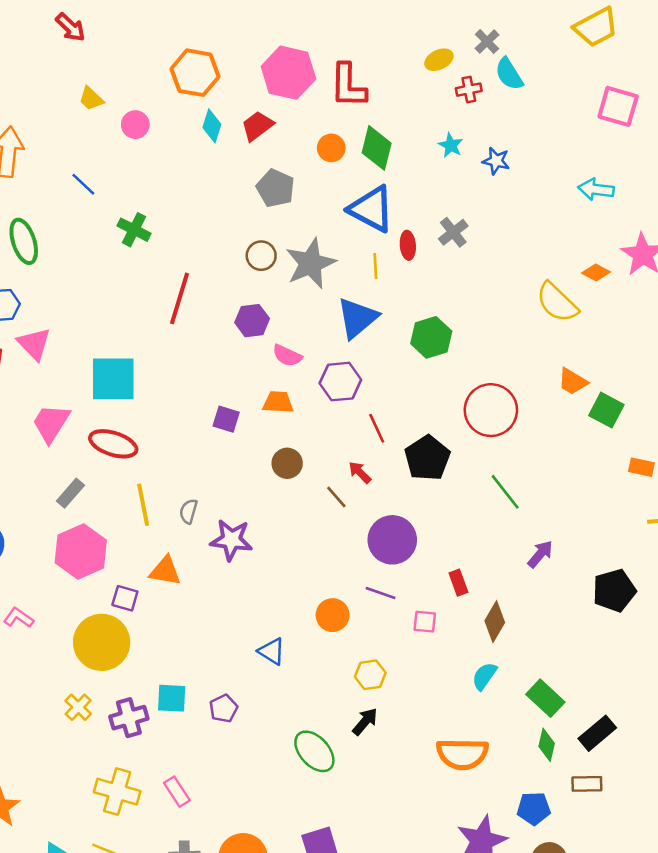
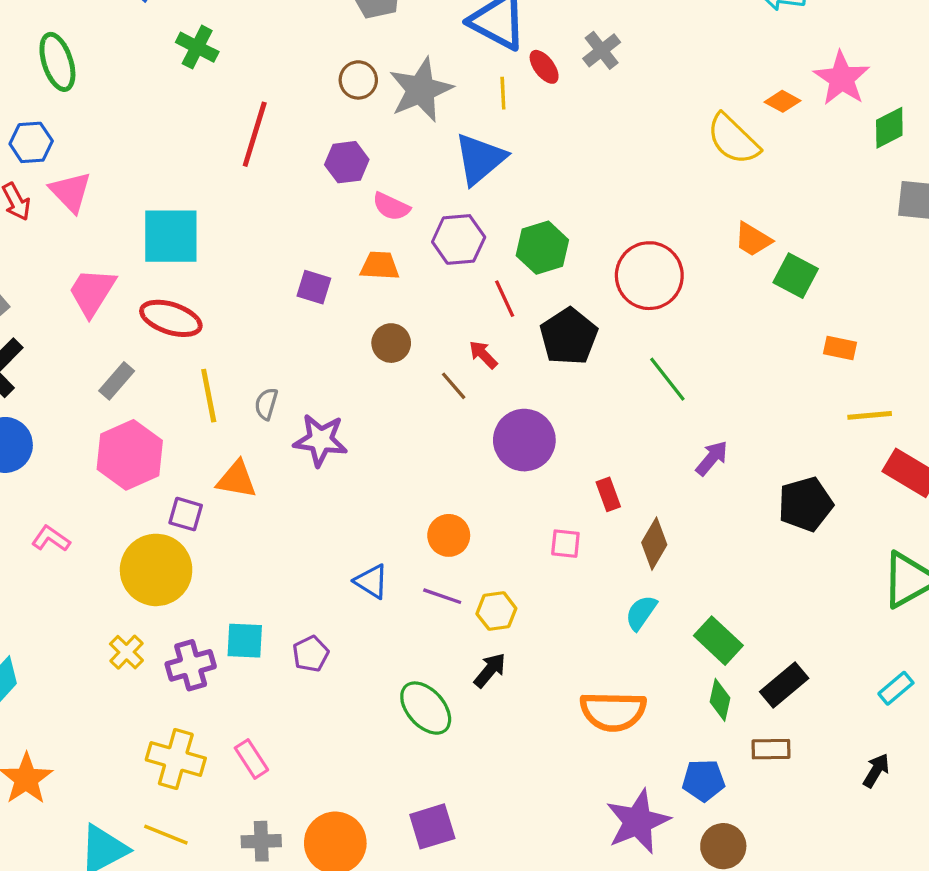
red ellipse: (408, 245) -> (544, 67), turned -32
green hexagon: (431, 337) -> (542, 248), moved
purple line: (381, 593) -> (442, 596), moved

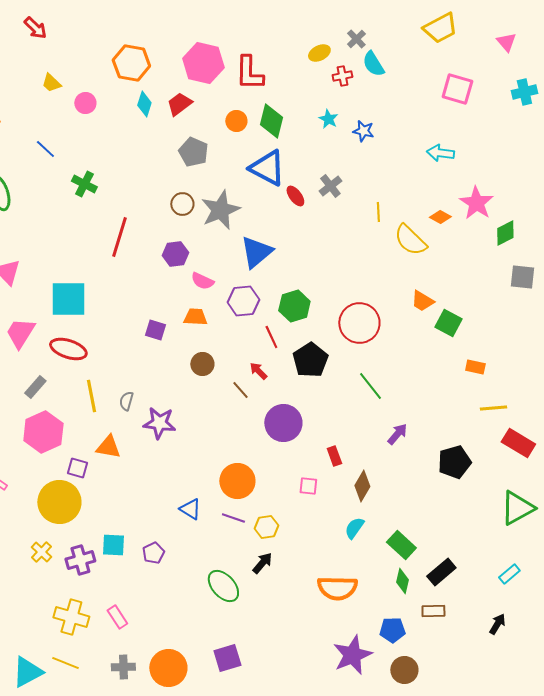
yellow line: (503, 93) -> (378, 212), moved
orange circle: (449, 535) -> (237, 481), size x1.4

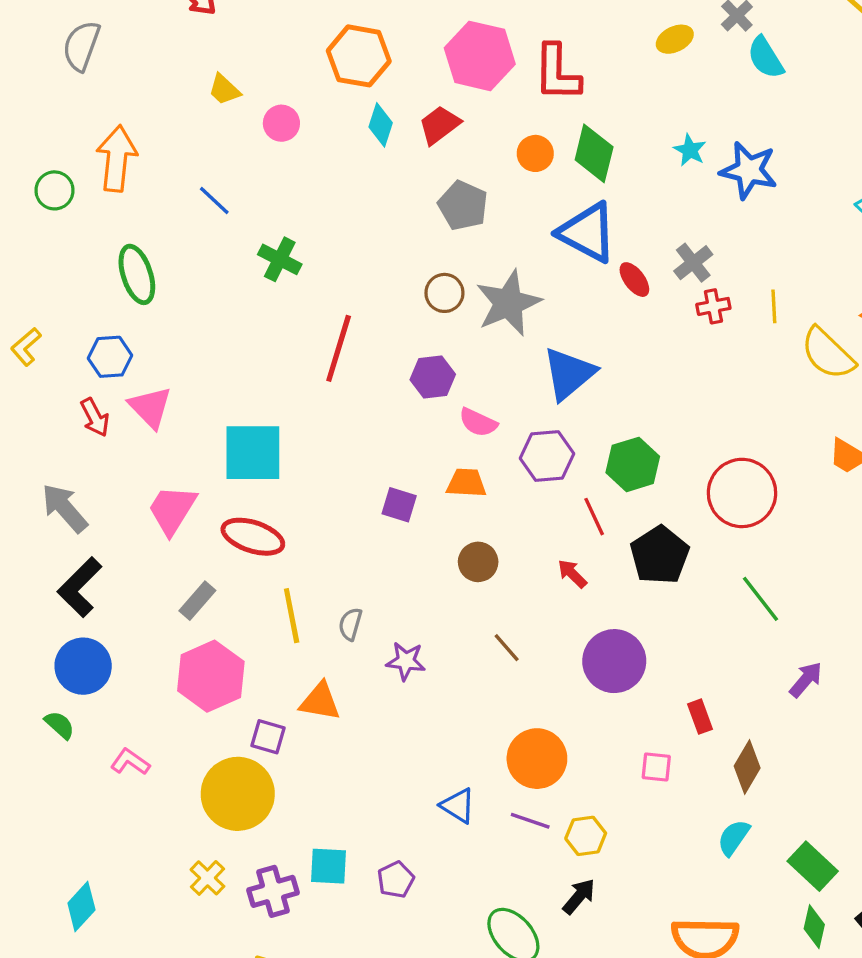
red cross: (342, 76) -> (713, 306), moved
blue star: (363, 131) -> (749, 170), size x1.6
brown line: (240, 390) -> (507, 648), moved
purple star: (159, 423) -> (406, 661), size x0.7

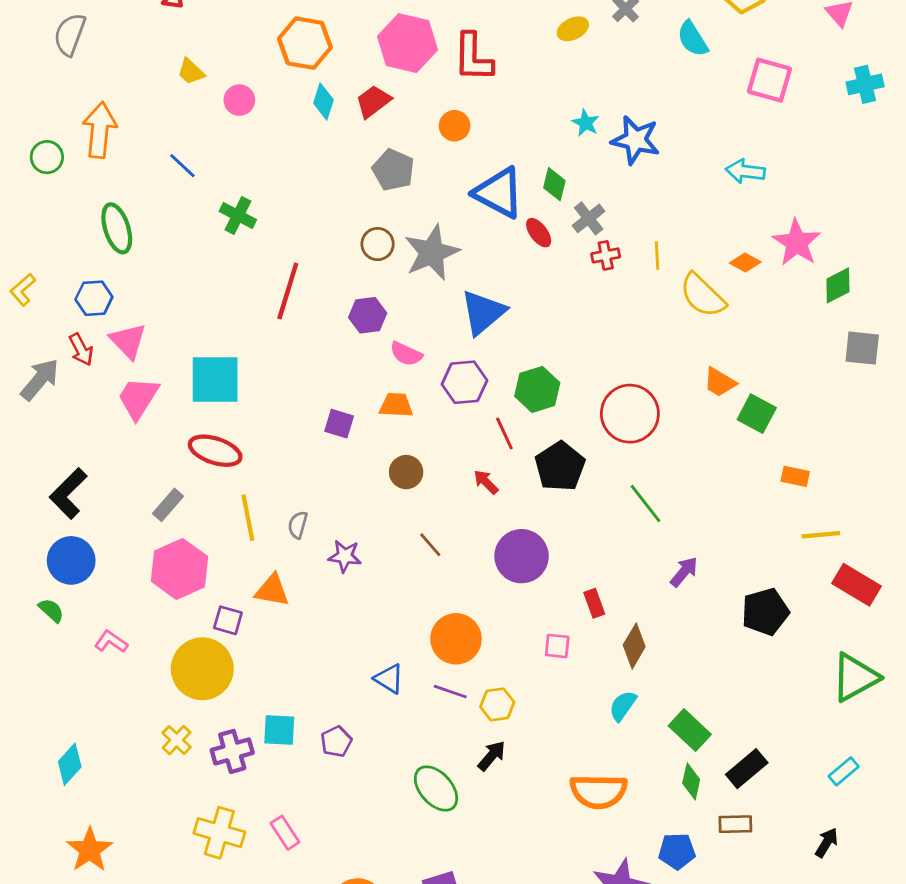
cyan semicircle: (766, 58) -> (693, 39), moved
green diamond: (594, 153) -> (554, 184), moved, size x0.7
gray arrow: (65, 508) -> (40, 379), moved, turned 81
pink trapezoid: (172, 510) -> (138, 398), moved

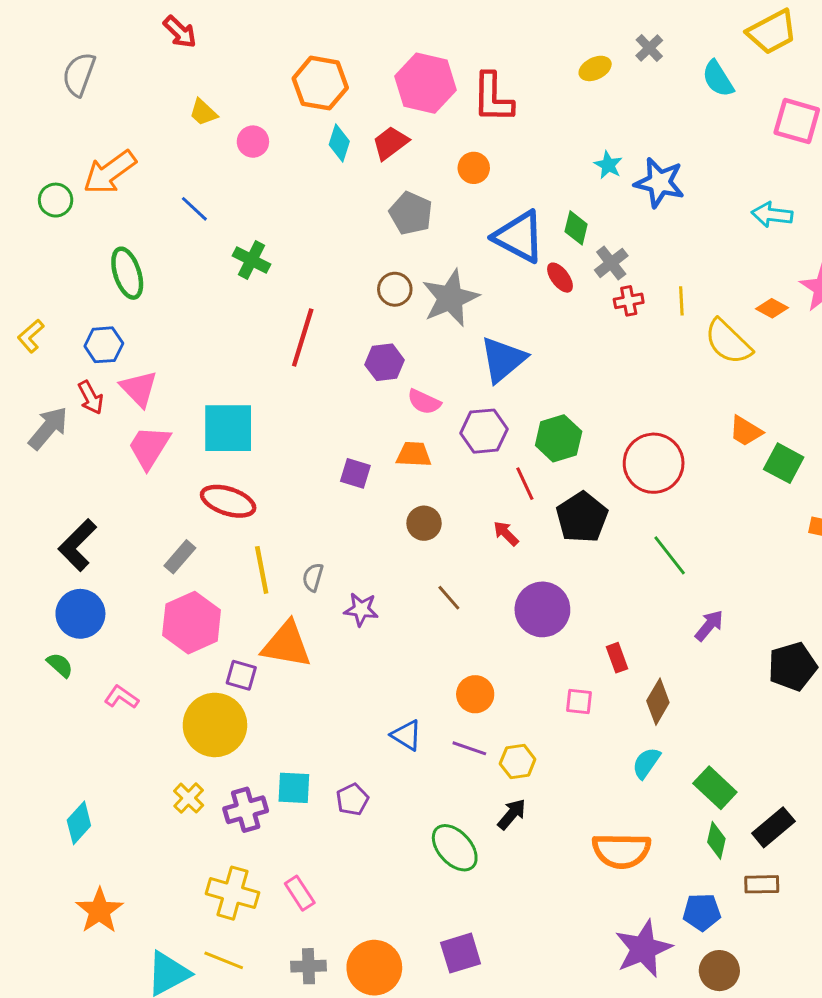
orange arrow: (100, 130) -> (110, 172), turned -132
orange triangle: (272, 590) -> (287, 645), size x1.4
orange circle: (456, 639) -> (475, 694), size x0.7

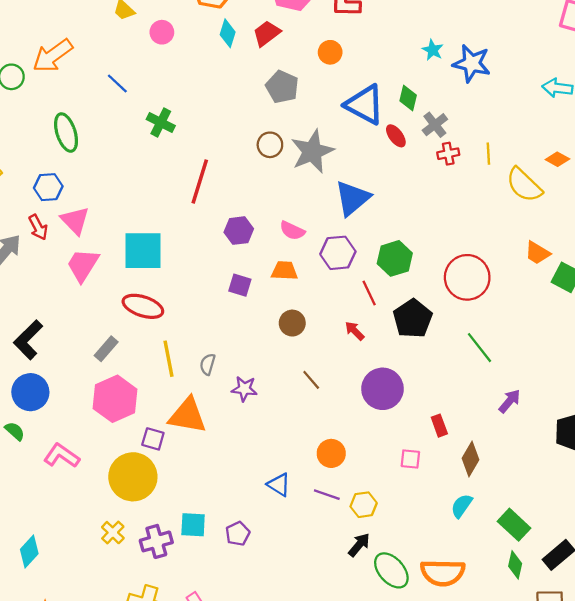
purple hexagon: (385, 362) -> (239, 231), moved
pink L-shape: (121, 697) -> (62, 456), size x1.4
green ellipse: (455, 848) -> (391, 570), moved

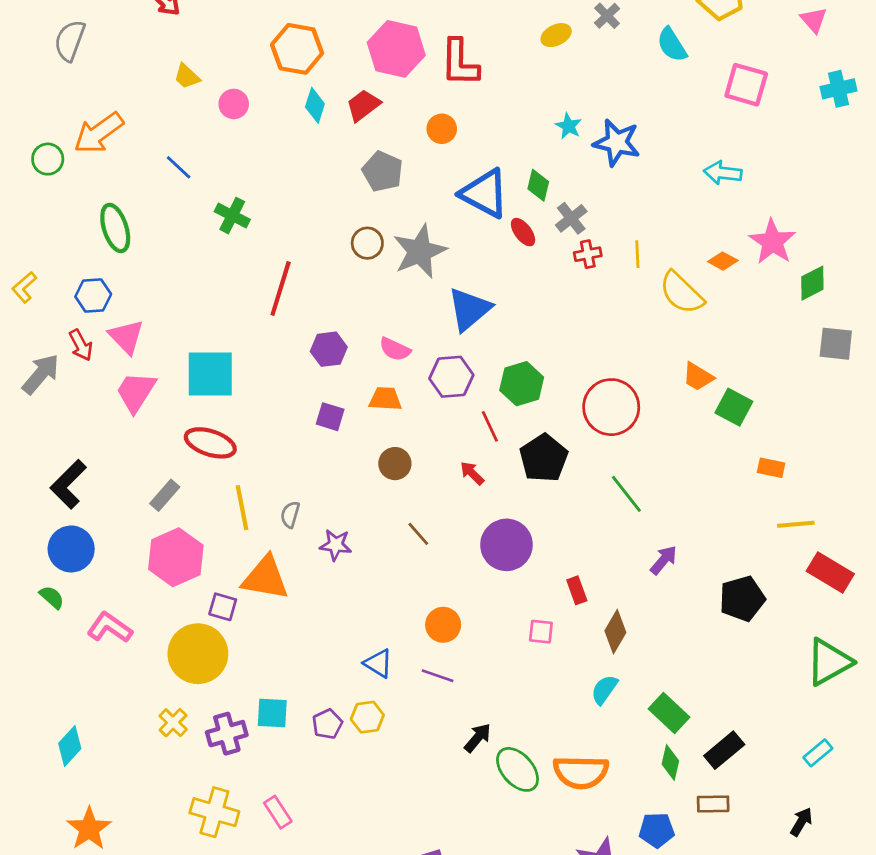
yellow hexagon: (364, 505) -> (367, 717), moved

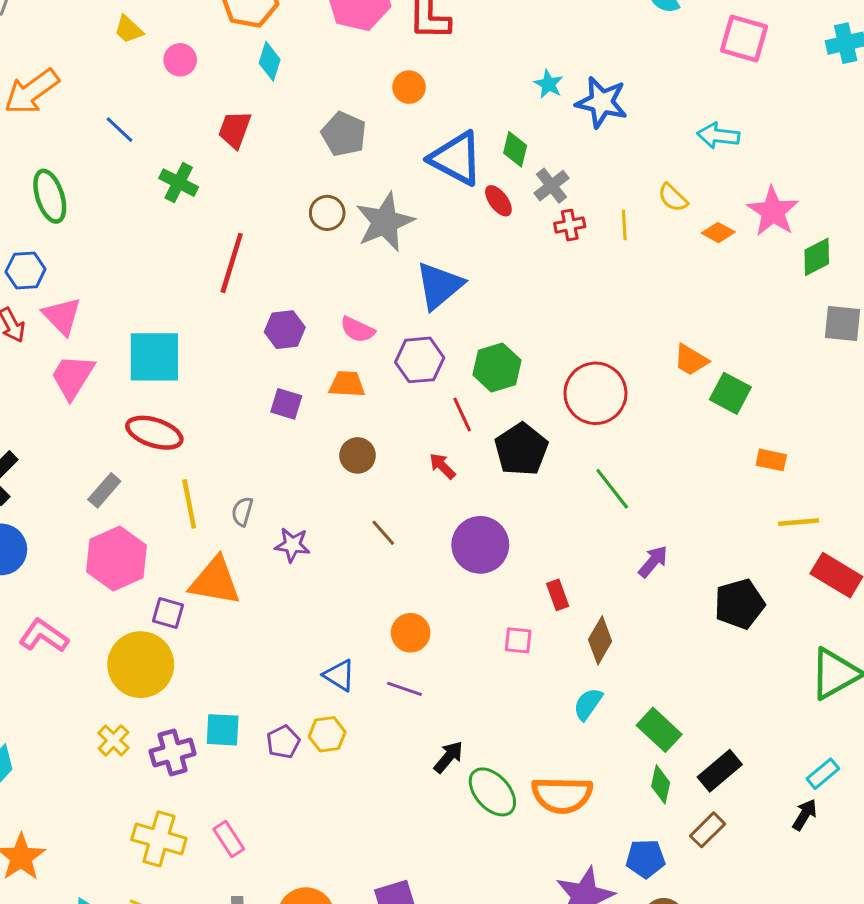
red trapezoid: (363, 105) -> (235, 130), moved, turned -33
yellow semicircle: (681, 293) -> (673, 198), moved, size x0.6
brown rectangle: (713, 804) -> (708, 830), turned -44
black arrow: (801, 822) -> (805, 815), moved

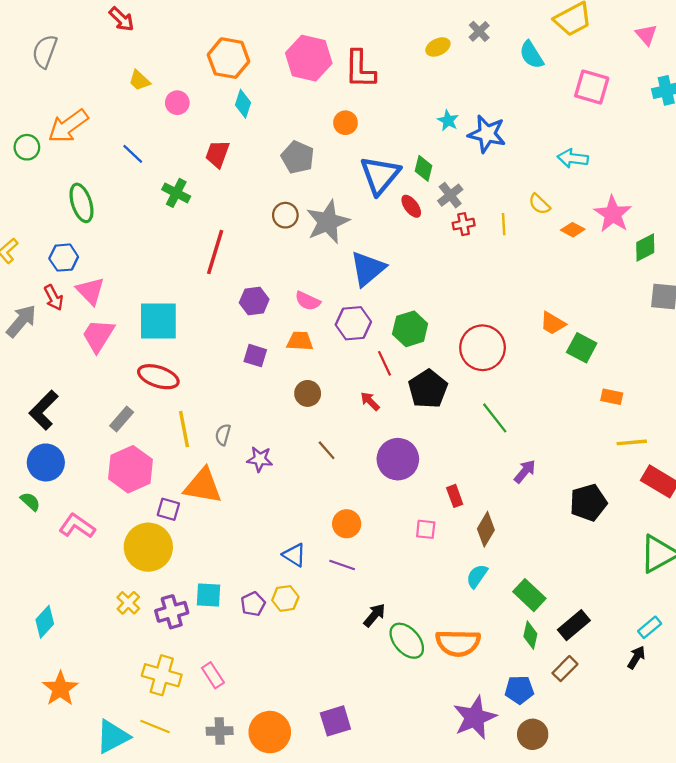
blue triangle: (456, 158) -> (380, 175), turned 42

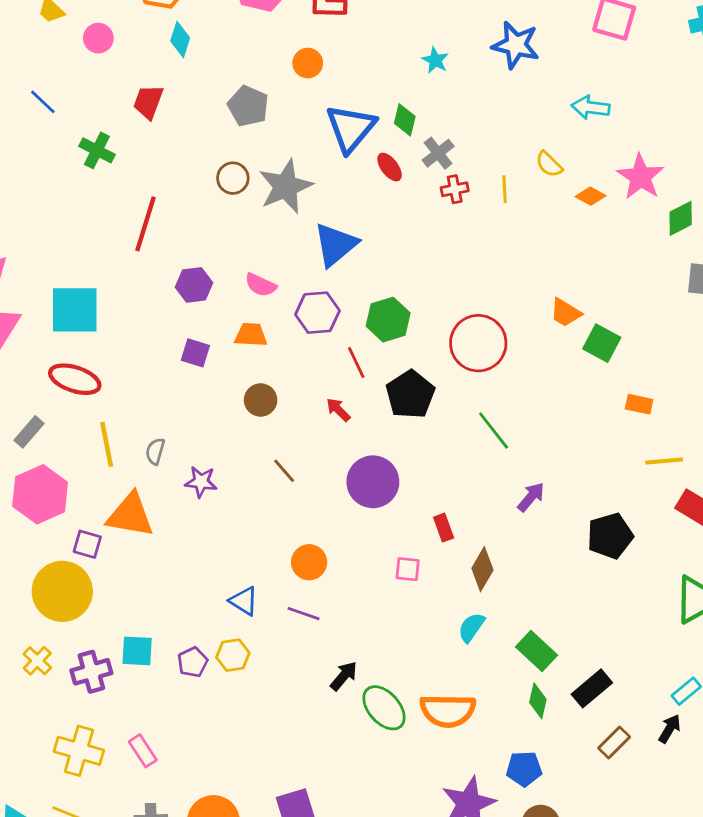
blue star: (487, 134) -> (516, 45), moved
brown rectangle: (565, 669) -> (614, 742), moved

